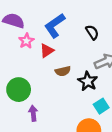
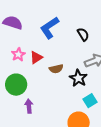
pink star: (26, 41) -> (18, 55), moved
red triangle: (47, 51) -> (36, 57), moved

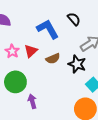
blue L-shape: (50, 28) -> (48, 29), moved, turned 105

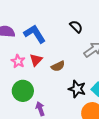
blue L-shape: (48, 29) -> (35, 34), moved
black star: (77, 64) -> (77, 89), moved

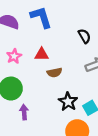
blue L-shape: (35, 34) -> (41, 17), moved
red triangle: (36, 60) -> (42, 54), moved, turned 32

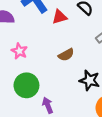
red triangle: (42, 54) -> (60, 17), moved

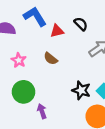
brown semicircle: (66, 55) -> (51, 59), moved, turned 64

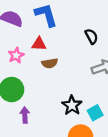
red triangle: (57, 31) -> (39, 44), moved
brown semicircle: (51, 59) -> (50, 63), turned -64

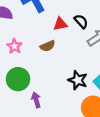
black semicircle: (91, 36) -> (81, 21), moved
red triangle: (39, 44) -> (60, 24), moved

